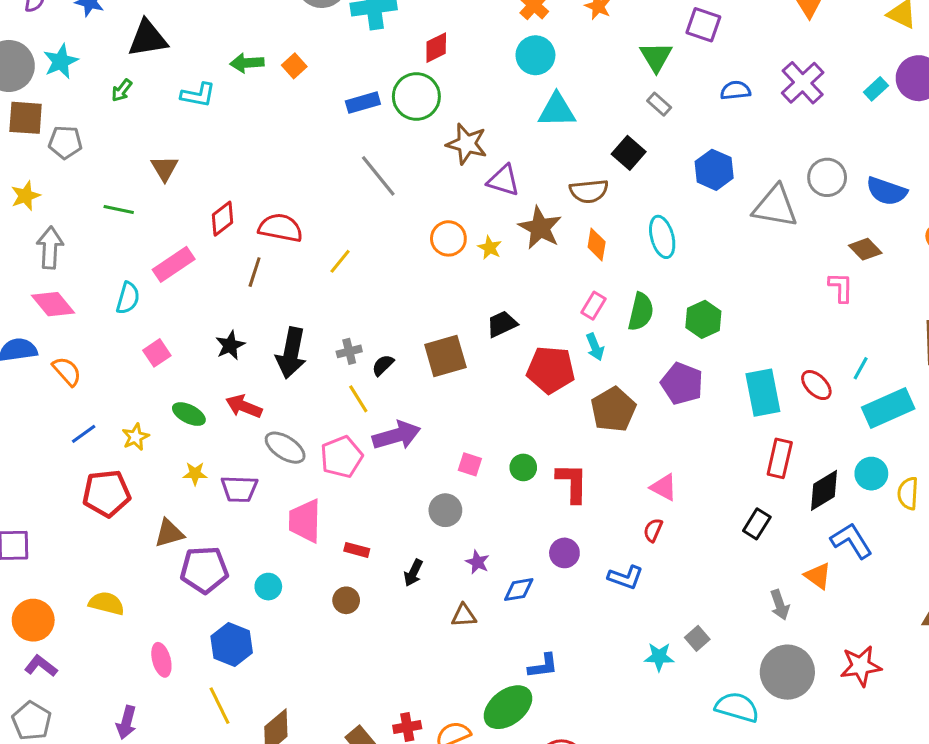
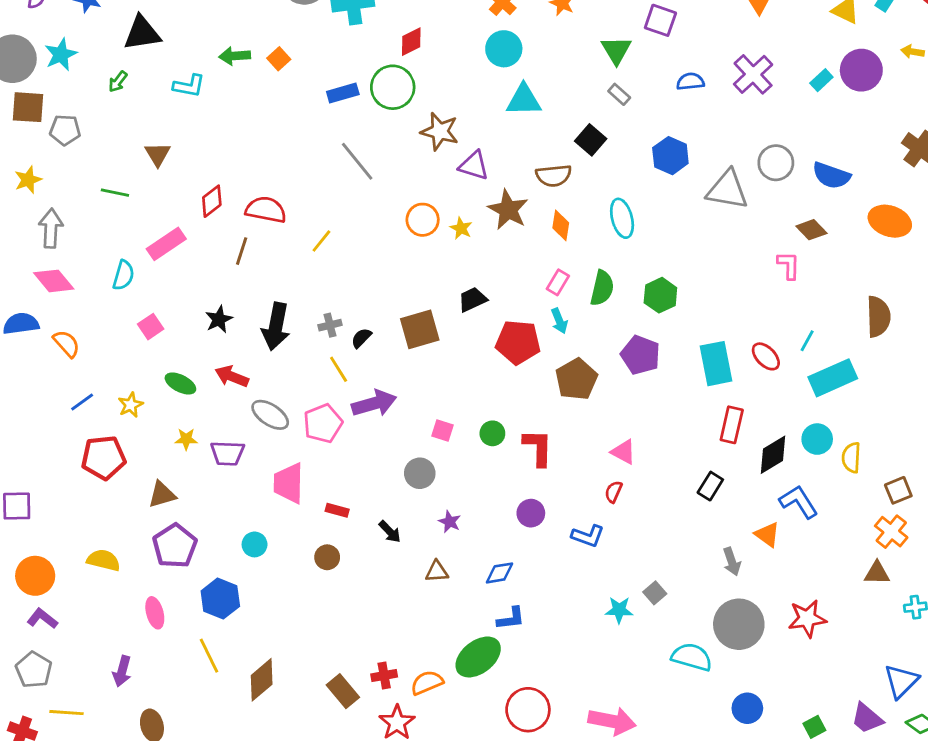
purple pentagon: (204, 570) -> (175, 546), moved, turned -30
black arrow: (413, 573) -> (390, 532), turned -70
blue diamond: (519, 590) -> (500, 573), moved

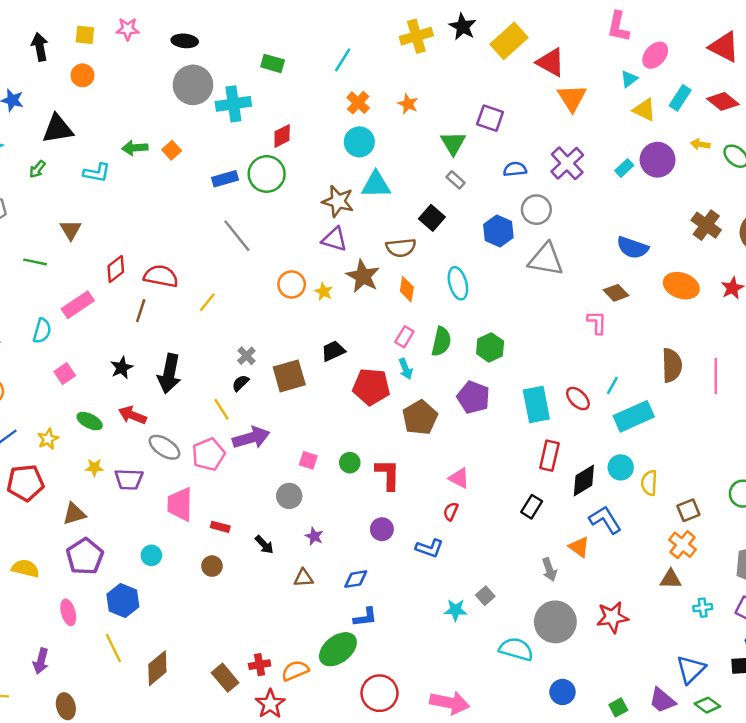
brown star: (440, 131) -> (338, 201), moved
gray circle: (776, 163) -> (536, 210), moved
gray cross: (330, 325) -> (246, 356), moved, turned -30

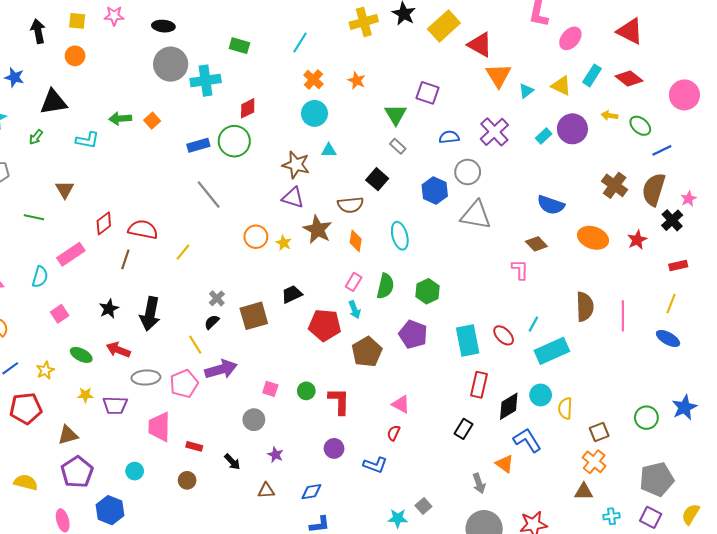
cyan triangle: (629, 79) -> (526, 91), moved
cyan triangle: (376, 185) -> (329, 150), size x0.6
gray ellipse: (164, 447) -> (146, 378), turned -36

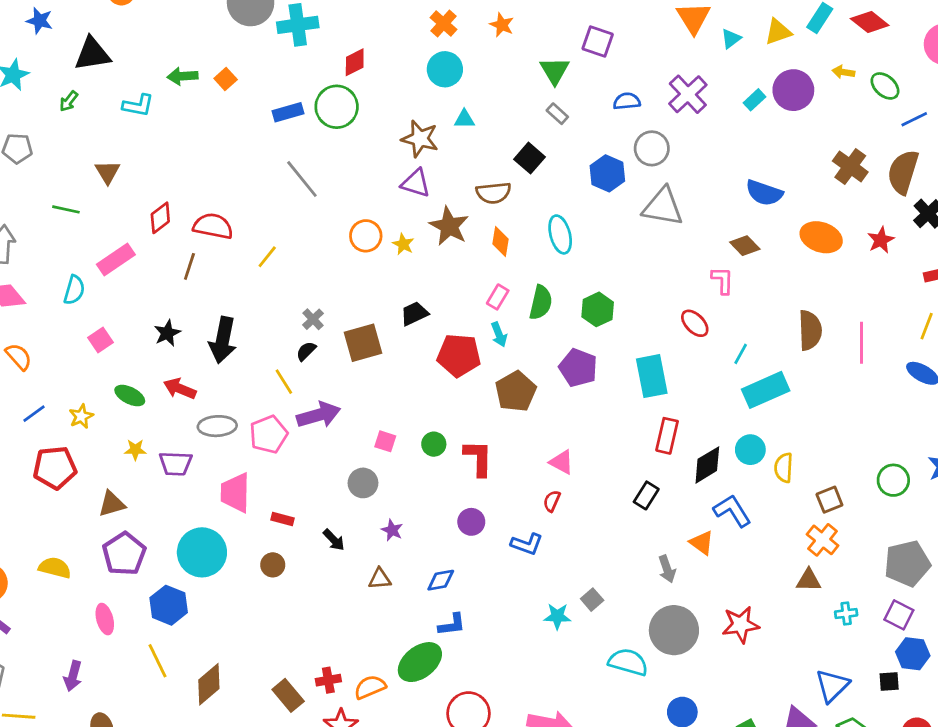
yellow triangle: (561, 86) -> (778, 32), turned -45
red ellipse: (504, 335) -> (695, 323), moved
cyan circle: (135, 471) -> (202, 552), size x2.0

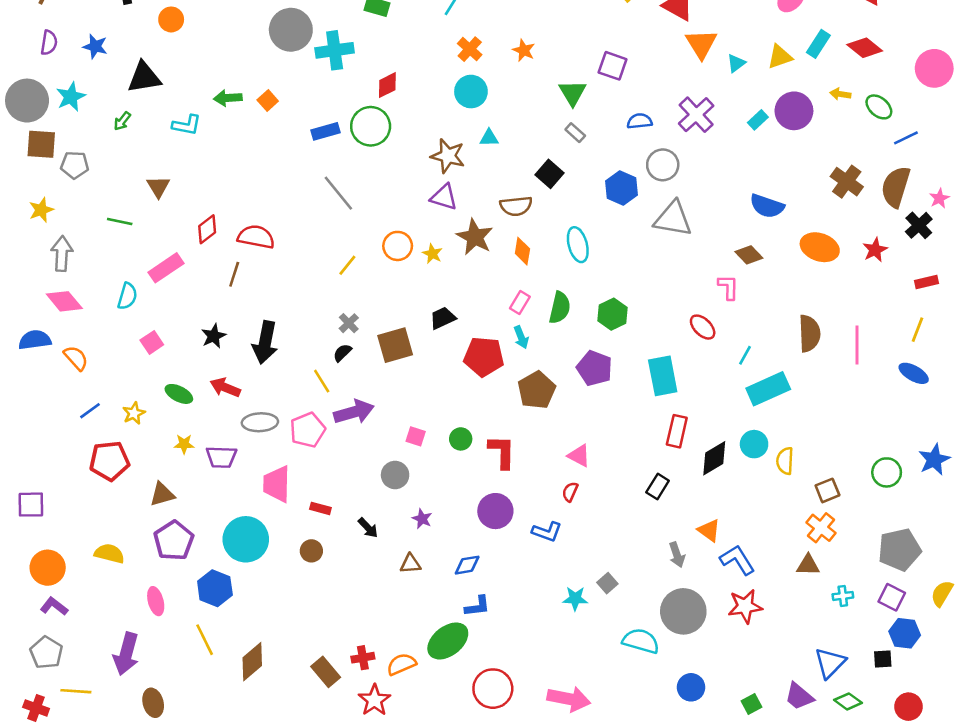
yellow line: (267, 257) -> (347, 265), moved
blue L-shape: (732, 511) -> (737, 560), moved
purple circle: (471, 522) -> (495, 511), size x1.4
purple arrow: (73, 676) -> (126, 654), size x1.5

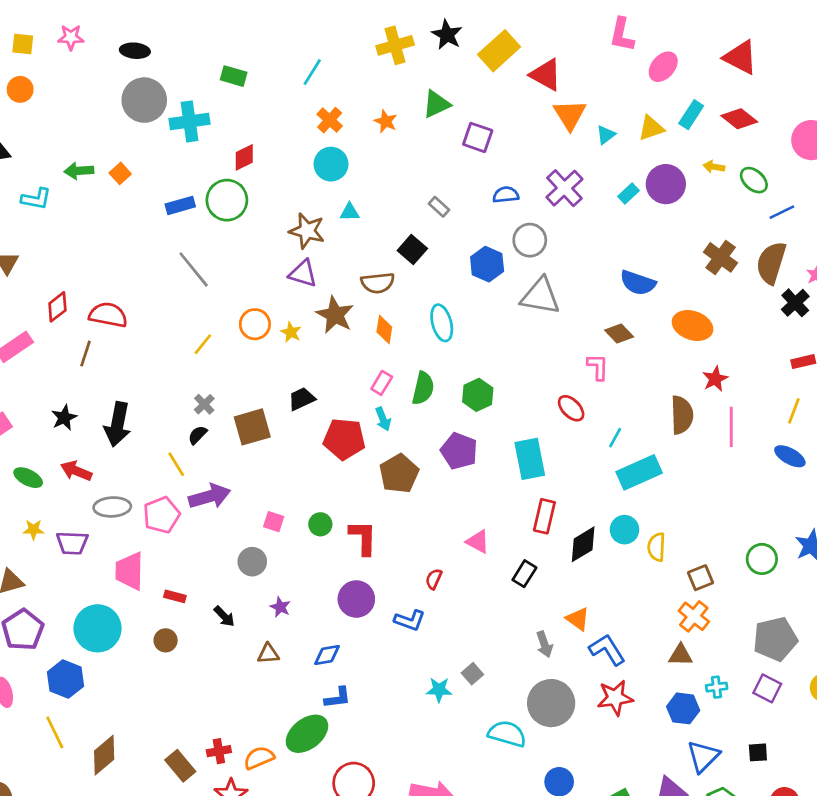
green triangle: (573, 93) -> (436, 104), moved, turned 36
red star: (875, 250) -> (715, 379), moved
pink triangle: (579, 456) -> (478, 542), moved
blue hexagon: (905, 633) -> (683, 708), moved

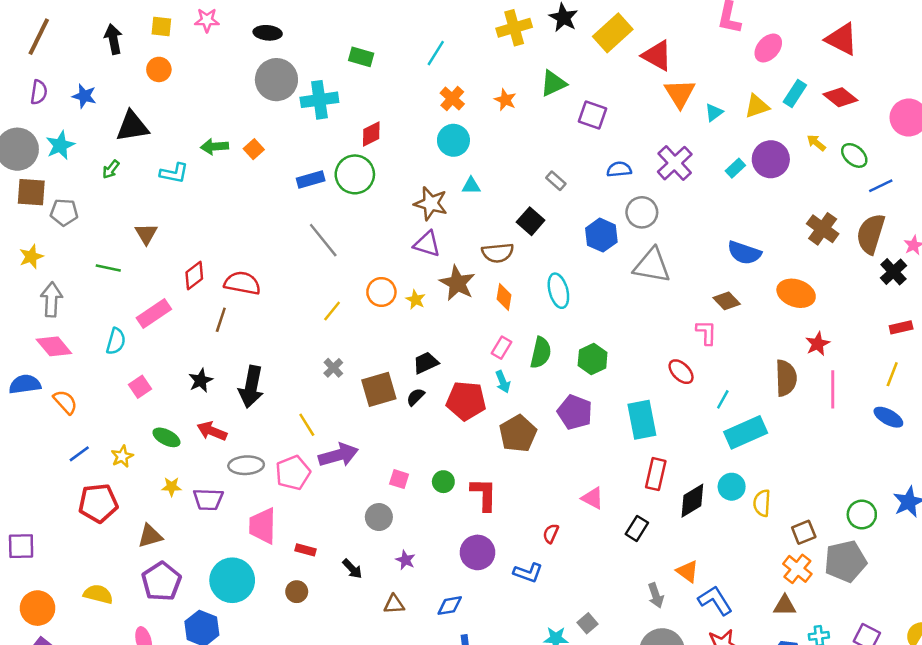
yellow arrow: (714, 167) -> (816, 143), turned 30
black semicircle: (198, 435) -> (416, 397), moved
gray pentagon: (775, 639) -> (845, 561), moved

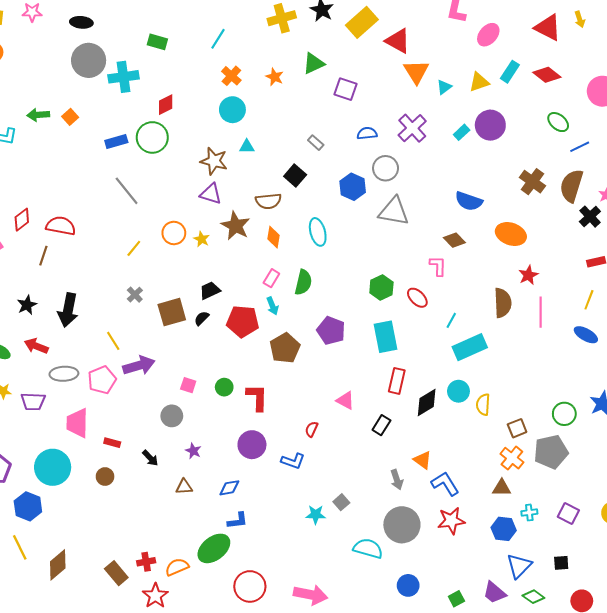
yellow arrow: (816, 143) -> (580, 19), moved, turned -147
green hexagon: (593, 359) -> (381, 287), moved

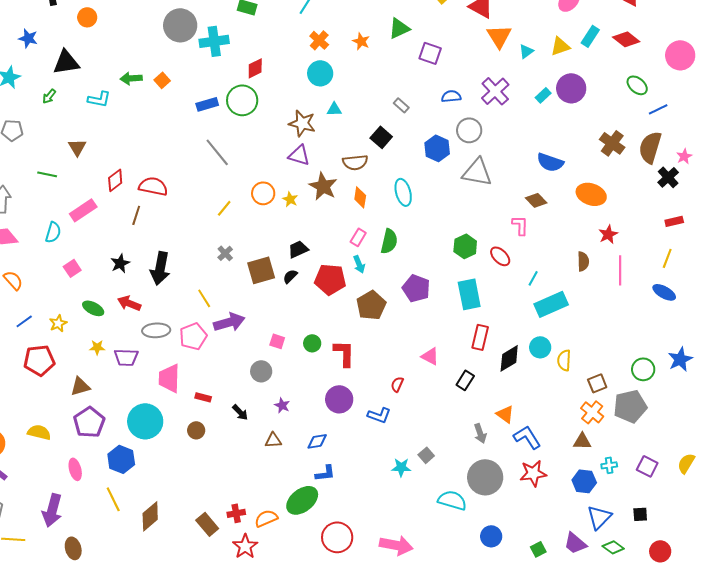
brown semicircle: (503, 303) -> (583, 261), size x0.7

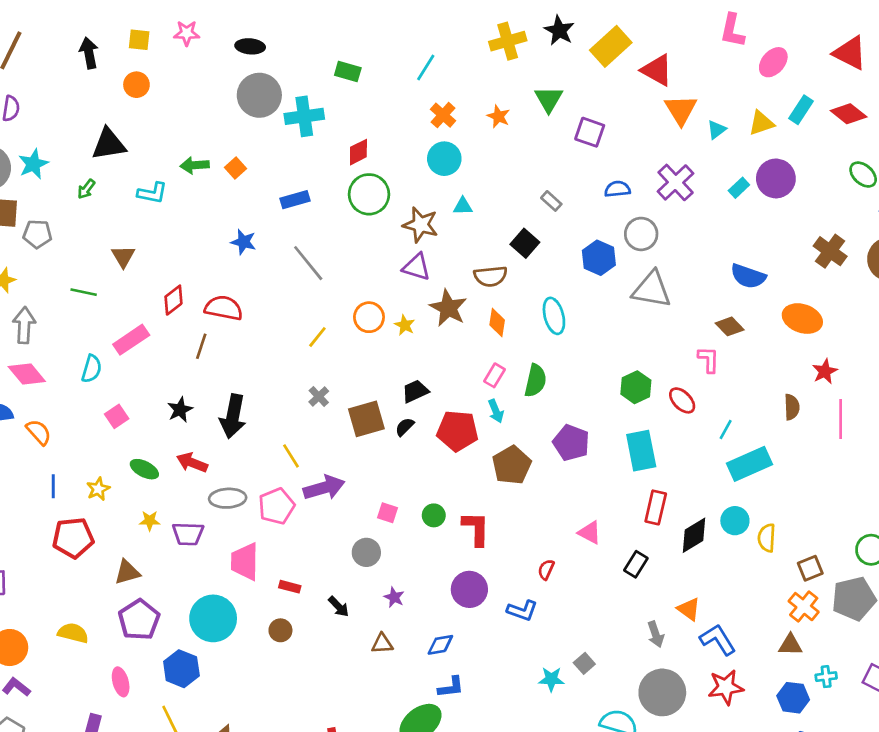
green triangle: (399, 28) -> (549, 99), turned -35
blue star: (28, 38) -> (243, 242), moved
green circle: (242, 100) -> (369, 194), moved
blue line: (24, 321) -> (53, 486), turned -54

